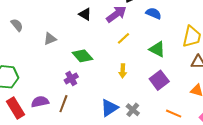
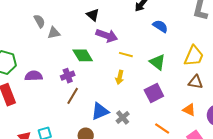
purple arrow: (116, 14) -> (107, 36), moved, turned 45
gray semicircle: (17, 25) -> (39, 21), moved
yellow line: (124, 38) -> (126, 55), moved, turned 48
purple semicircle: (40, 102) -> (34, 76), moved
brown line: (63, 104) -> (73, 96), moved

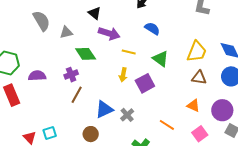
gray semicircle: (39, 21) -> (41, 21), size x1.5
blue semicircle: (160, 26) -> (152, 28), moved
gray triangle: (54, 33) -> (66, 32), moved
purple square: (154, 93) -> (145, 83), moved

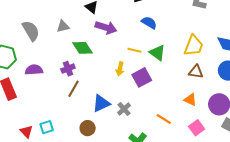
gray semicircle: (41, 21) -> (31, 31), moved
yellow line: (129, 52) -> (134, 50), moved

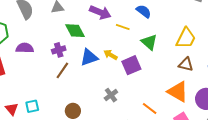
yellow line: (134, 50) -> (123, 27), moved
yellow arrow: (120, 69) -> (110, 55), turned 104
orange triangle: (190, 100) -> (178, 92), size x1.6
blue triangle: (101, 103) -> (89, 57), moved

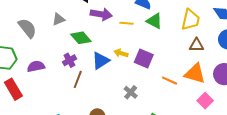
green triangle: (149, 42) -> (154, 21), moved
purple square: (131, 65) -> (144, 59), turned -30
orange line: (150, 109) -> (170, 81), moved

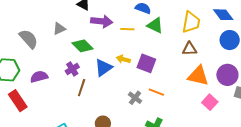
brown triangle: (197, 45) -> (190, 49), moved
orange line: (170, 81) -> (156, 92), moved

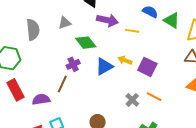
green triangle: (155, 25) -> (172, 20), moved
gray semicircle: (29, 39) -> (33, 30), turned 30
purple semicircle: (39, 77) -> (41, 99), moved
brown line: (82, 88) -> (62, 84), moved

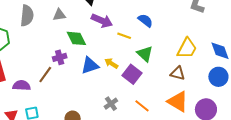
green triangle: (172, 20) -> (145, 54), moved
orange line: (154, 97) -> (142, 106), moved

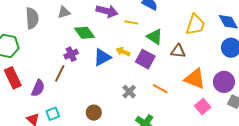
brown triangle: (178, 73) -> (178, 51), moved
purple semicircle: (22, 85) -> (38, 88), turned 120

